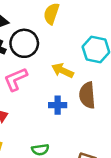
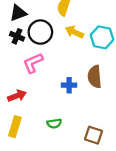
yellow arrow: (63, 71) -> (74, 32), moved

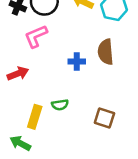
yellow rectangle: (15, 127) -> (35, 117), moved

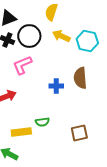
yellow rectangle: (35, 117) -> (21, 132), turned 66
brown square: (104, 118) -> (79, 133), turned -30

